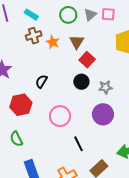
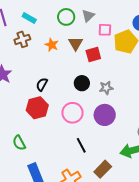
pink square: (108, 14) -> (105, 30), moved
brown cross: (34, 36) -> (22, 39), moved
red square: (87, 60) -> (93, 55), moved, turned 35
red hexagon: (21, 105) -> (37, 108), moved
pink circle: (60, 116) -> (72, 113), moved

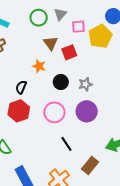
orange star: (52, 45) -> (39, 66), moved

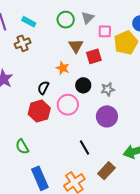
pink circle: (54, 112) -> (68, 105), moved

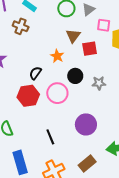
brown cross: (23, 43) -> (21, 26), turned 35
purple circle: (107, 116) -> (86, 124), moved
black line: (84, 147) -> (50, 137), moved

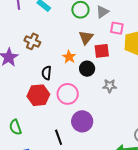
brown cross: (21, 26) -> (32, 41), moved
black semicircle: (35, 73) -> (46, 73), turned -32
black circle: (75, 76) -> (87, 69), moved
purple circle: (86, 124) -> (82, 121), moved

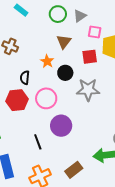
red square: (102, 51) -> (90, 57), moved
gray star: (110, 86) -> (88, 90), size x1.6

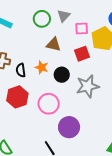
brown triangle: (64, 42) -> (54, 45), turned -42
black semicircle: (25, 78) -> (21, 70), moved
red hexagon: (17, 100) -> (17, 97), moved

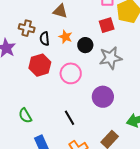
brown triangle: (54, 45) -> (60, 11), moved
purple circle: (69, 127) -> (103, 97), moved

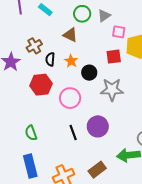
brown cross: (27, 28) -> (34, 46), turned 35
green semicircle: (25, 116) -> (31, 133), moved
black line: (70, 118) -> (73, 132), moved

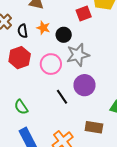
gray star: (112, 90) -> (78, 55), moved
brown rectangle: (97, 170) -> (94, 127), turned 60

